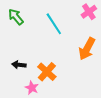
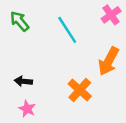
orange cross: (47, 72) -> (80, 90), moved
pink star: (32, 88) -> (27, 109), moved

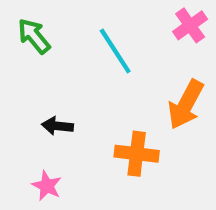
black arrow: (23, 81) -> (57, 126), moved
orange cross: (80, 90) -> (137, 154), turned -35

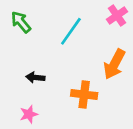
cyan line: (115, 51) -> (71, 31), turned 68
pink star: (47, 186) -> (29, 114), turned 30

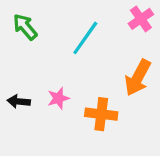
black arrow: (35, 77) -> (19, 101), moved
pink star: (29, 114) -> (58, 98), moved

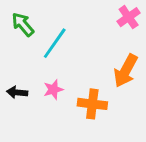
cyan line: (85, 38) -> (55, 43), moved

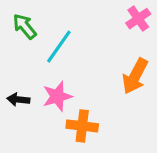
pink star: (53, 89) -> (57, 96), size x1.4
orange cross: (92, 104) -> (82, 126), moved

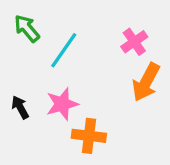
pink cross: (138, 19) -> (134, 42), moved
black arrow: (18, 99) -> (20, 107), turned 55

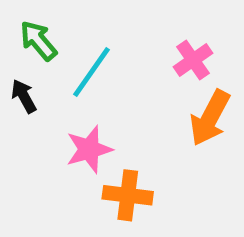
black arrow: (20, 107) -> (24, 96), moved

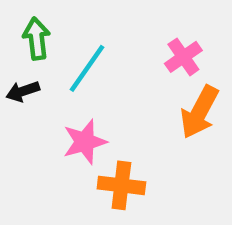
green arrow: (38, 41) -> (37, 39), turned 33
black arrow: (24, 96) -> (23, 91), turned -80

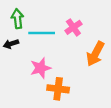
pink cross: (183, 57) -> (73, 27), moved
cyan line: (87, 68) -> (42, 33), turned 55

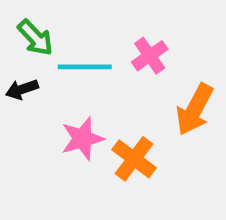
green arrow: (18, 19) -> (35, 38), turned 144
orange cross: (58, 89) -> (134, 159), moved, turned 30

